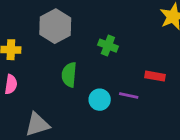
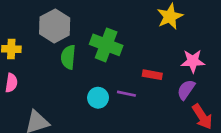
green cross: (108, 46) -> (106, 45), size x1.6
green semicircle: (69, 75) -> (68, 57), moved

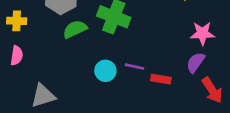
green semicircle: (68, 57) -> (75, 29), turned 60
red rectangle: (152, 75) -> (161, 79), moved

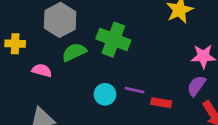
pink semicircle: (17, 56) -> (42, 70), moved, turned -84

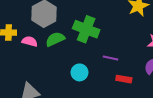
pink semicircle: (42, 70) -> (30, 41), moved
purple line: (135, 90) -> (111, 58), moved

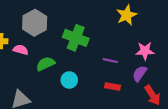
green semicircle: (55, 39) -> (45, 64), moved
purple line: (111, 58) -> (110, 61), moved

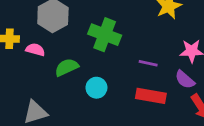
purple semicircle: (140, 74) -> (185, 80), turned -84
red rectangle: (112, 86) -> (151, 96), size x1.5

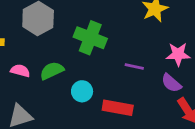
pink semicircle: (35, 50) -> (20, 71), moved
red rectangle: (151, 96) -> (118, 108), moved

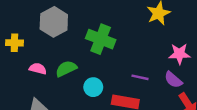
purple line: (134, 67) -> (140, 77), moved

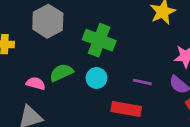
pink semicircle: (38, 69) -> (36, 83), moved
cyan circle: (93, 87) -> (97, 78), moved

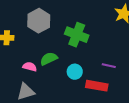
cyan circle: (97, 78) -> (75, 72), moved

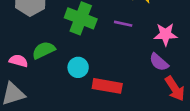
purple line: (109, 66) -> (123, 24), moved

